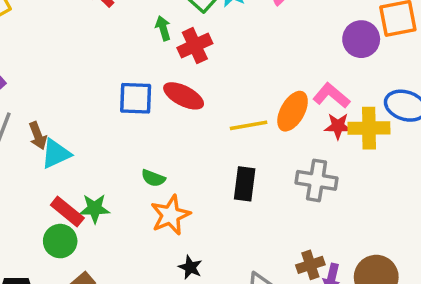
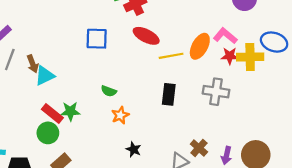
red ellipse: (184, 96) -> (146, 36), moved
orange star: (171, 215) -> (120, 115), size x0.7
brown cross: (310, 265) -> (199, 148), moved, turned -30

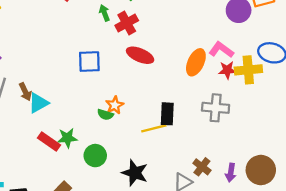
yellow line: (171, 56) -> (154, 128), moved
orange star: (120, 115) -> (115, 105), moved
green circle: (48, 133) -> (95, 156), moved
black star: (134, 149) -> (135, 173), size x1.6

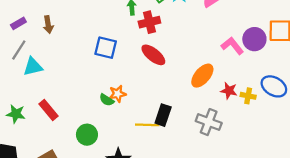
pink L-shape: (221, 50) -> (232, 46), moved
yellow cross: (248, 70) -> (248, 96), size x0.6
brown arrow: (25, 92) -> (48, 25), moved
cyan triangle: (38, 103) -> (33, 67), moved
green star: (67, 138) -> (16, 114), moved

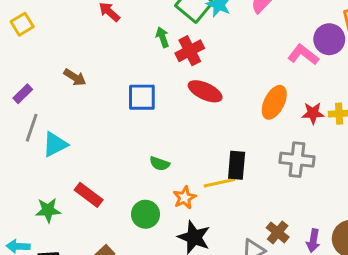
brown arrow: (48, 25) -> (75, 77), moved, turned -35
orange star: (118, 94) -> (185, 198), moved

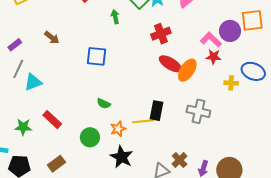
red cross: (190, 51) -> (161, 34), moved
red ellipse: (205, 91) -> (170, 64), moved
red star: (313, 113) -> (214, 57), moved

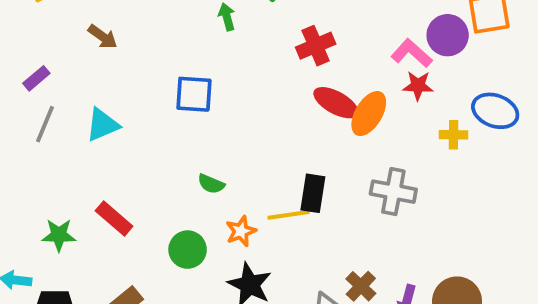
brown arrow: (52, 38) -> (103, 37), moved
cyan triangle: (33, 82) -> (103, 125), moved

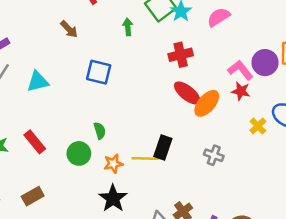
brown arrow: (103, 37) -> (69, 29), moved
yellow cross: (454, 135) -> (258, 126), turned 35
green semicircle: (211, 184) -> (100, 131), turned -140
gray cross: (393, 192) -> (214, 155), size x0.7
green circle: (188, 250) -> (79, 153), moved

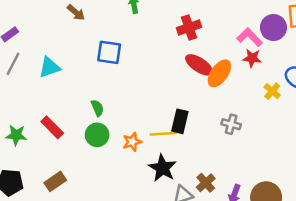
green semicircle: (100, 131) -> (97, 108), moved
black star: (113, 198) -> (162, 168), moved

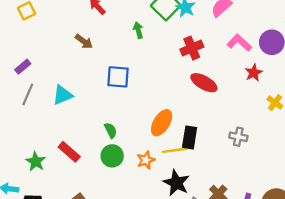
pink L-shape: (250, 37) -> (239, 43), moved
red star: (252, 58) -> (254, 73), turned -30
orange ellipse: (219, 73) -> (162, 123), moved
green star: (16, 135) -> (36, 162), turned 30

